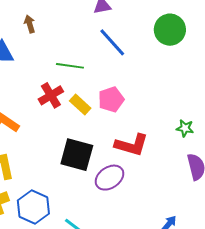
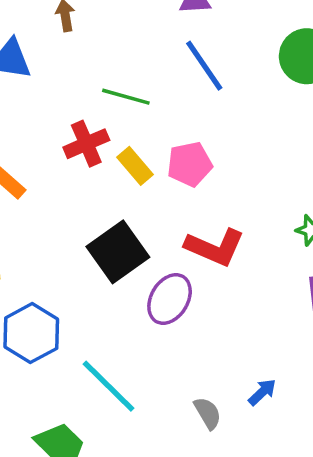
black square: (77, 155) -> (118, 252), turned 32
purple ellipse: (110, 178) -> (170, 299), turned -32

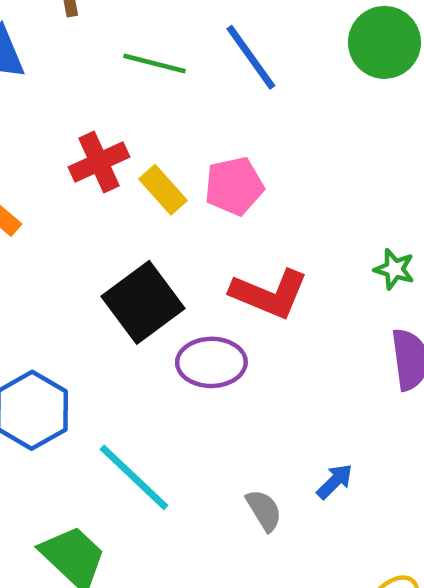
green line: (126, 97) -> (155, 64), moved
purple ellipse: (170, 299) -> (211, 362), turned 60

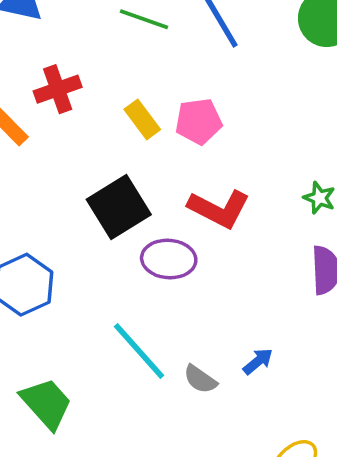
red cross: (99, 162) -> (58, 89), moved
cyan line: (134, 477) -> (139, 351), moved
gray semicircle: (264, 510) -> (200, 379), turned 152

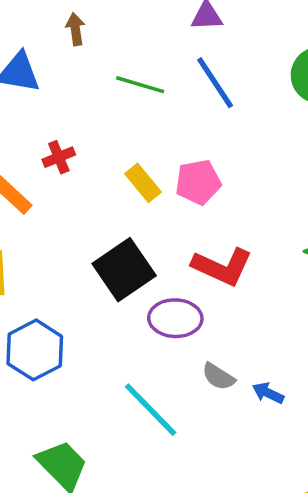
red cross: (58, 89) -> (59, 157), size x0.7
blue arrow: (258, 361) -> (268, 393), moved, turned -112
gray semicircle: (200, 379) -> (218, 377), moved

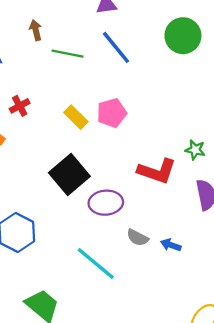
brown arrow: (75, 29) -> (36, 30), moved
red L-shape: (222, 267) -> (157, 171), moved

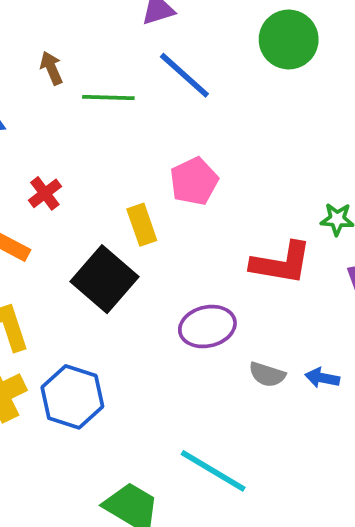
yellow rectangle: (76, 117) -> (142, 225), moved, turned 35
black square: (69, 175) -> (104, 279), moved
cyan line: (96, 264) -> (213, 471), moved

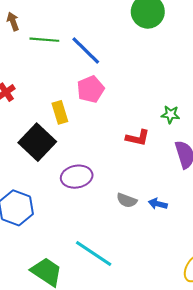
blue line: (184, 75) -> (86, 51), moved
red L-shape: (281, 263) -> (138, 138), size x0.7
purple ellipse: (207, 327) -> (77, 177), moved

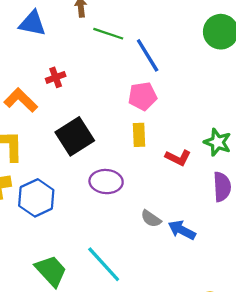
yellow rectangle: (60, 112) -> (139, 135), moved
green star: (170, 115) -> (217, 142), size x1.4
blue arrow: (158, 204) -> (182, 230), size x1.4

